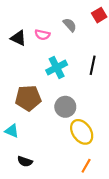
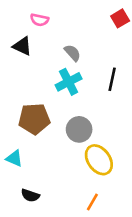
gray semicircle: (70, 25) -> (72, 53), moved
pink semicircle: (42, 35) -> (39, 20), moved
orange line: (86, 166) -> (92, 202), moved

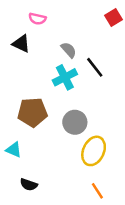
black line: (112, 79) -> (95, 67), moved, turned -50
yellow ellipse: (99, 160) -> (94, 151), turned 60
orange line: (92, 202) -> (97, 191), moved, turned -63

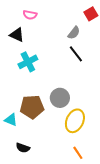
gray semicircle: (69, 50) -> (74, 33), moved, turned 80
cyan cross: (65, 77) -> (28, 62), moved
brown pentagon: (32, 112) -> (32, 107), moved

